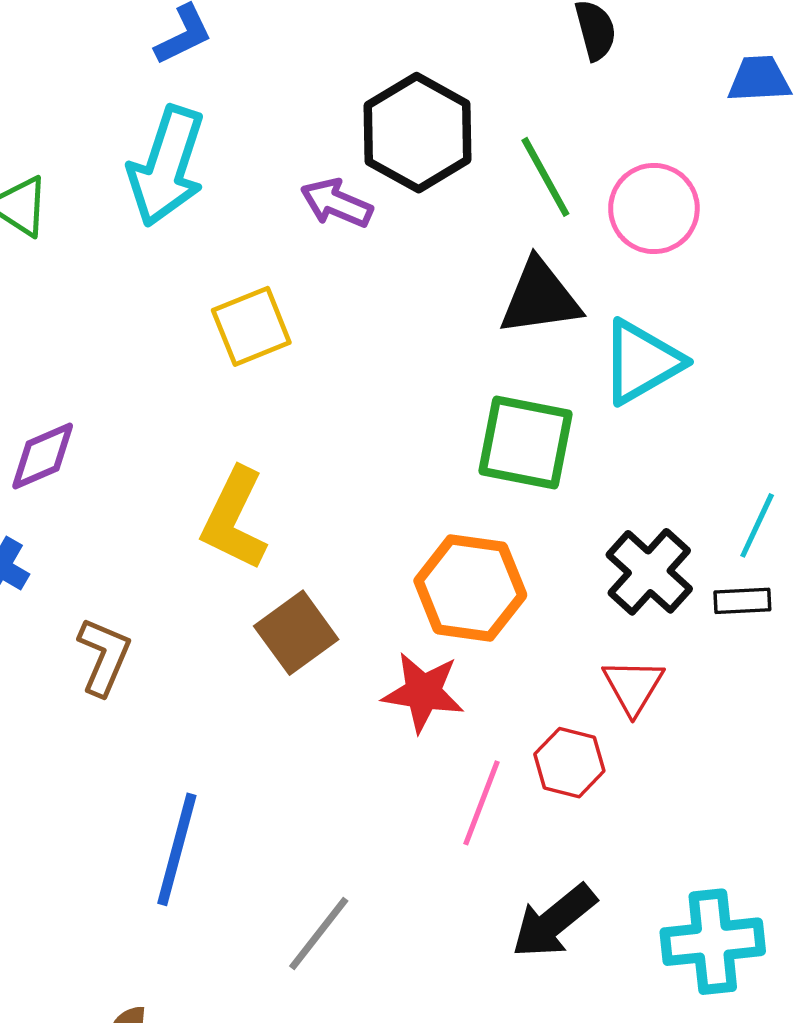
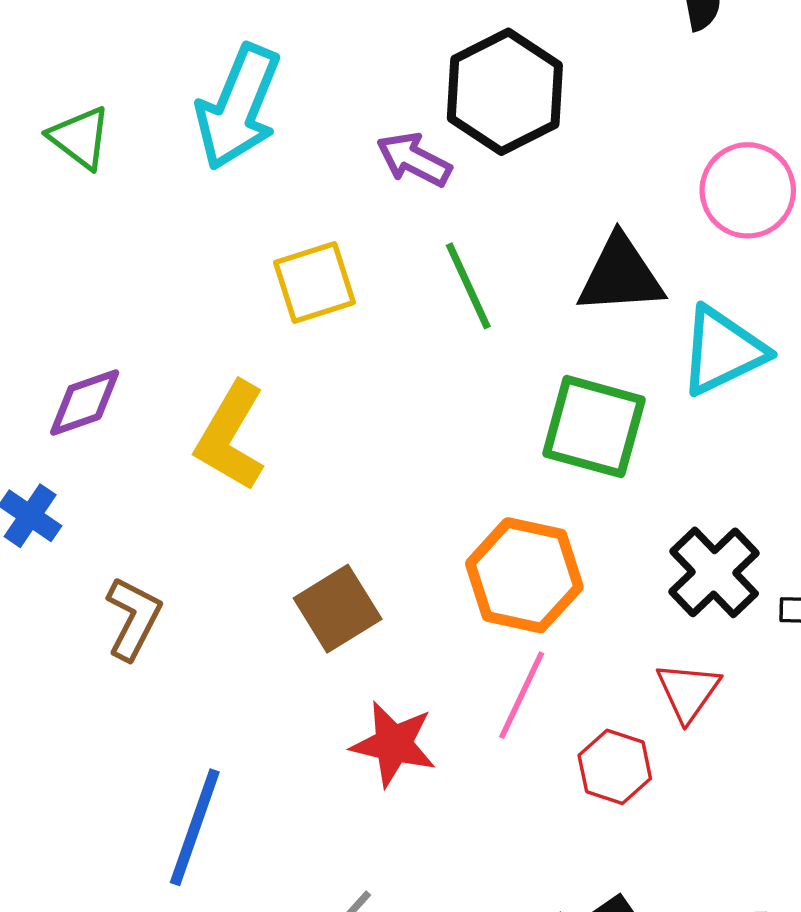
green line: (545, 177) -> (468, 286), moved
yellow L-shape: (234, 519) -> (231, 436), moved
red star: (423, 692) -> (393, 744), moved
pink line: (482, 803) -> (522, 695), moved

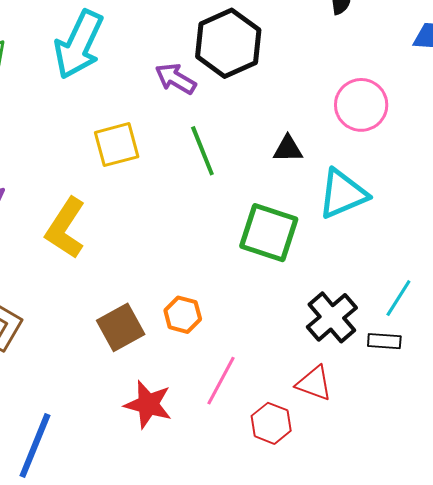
black triangle: (621, 275) -> (288, 149), size x0.6
orange hexagon: (524, 575) -> (183, 315), moved, size x0.6
red triangle: (688, 692) -> (314, 383), turned -48

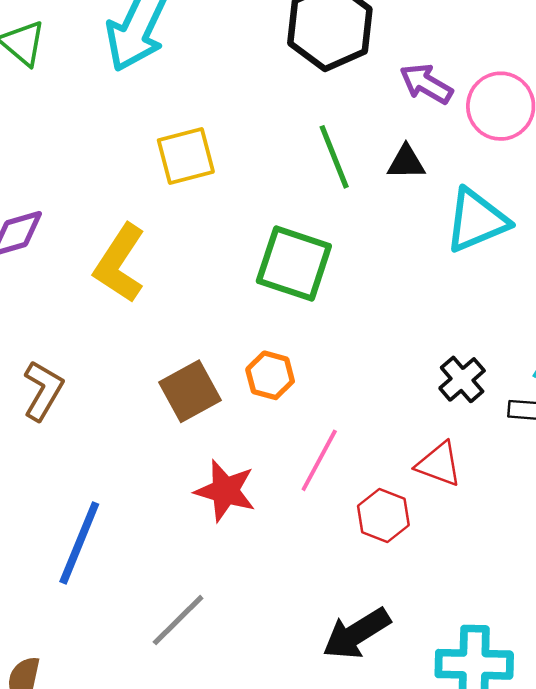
purple arrow: (176, 79) -> (426, 84), moved
green line: (202, 151) -> (334, 157), moved
green square: (269, 233) -> (294, 264), moved
black cross: (332, 317) -> (462, 379), size x0.7

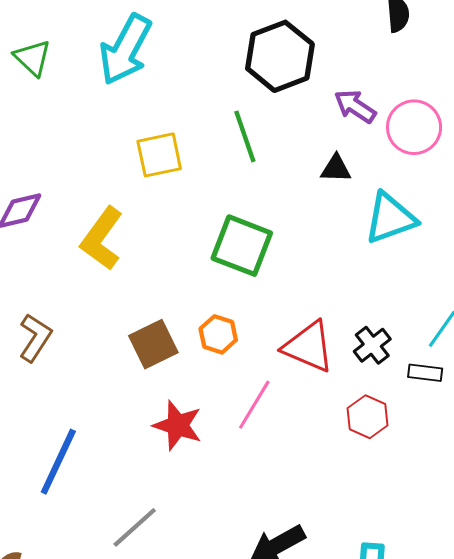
green line: (334, 157) -> (245, 136), moved
red triangle: (439, 464) -> (308, 347), moved, size x1.4
red hexagon: (383, 515) -> (368, 417), moved

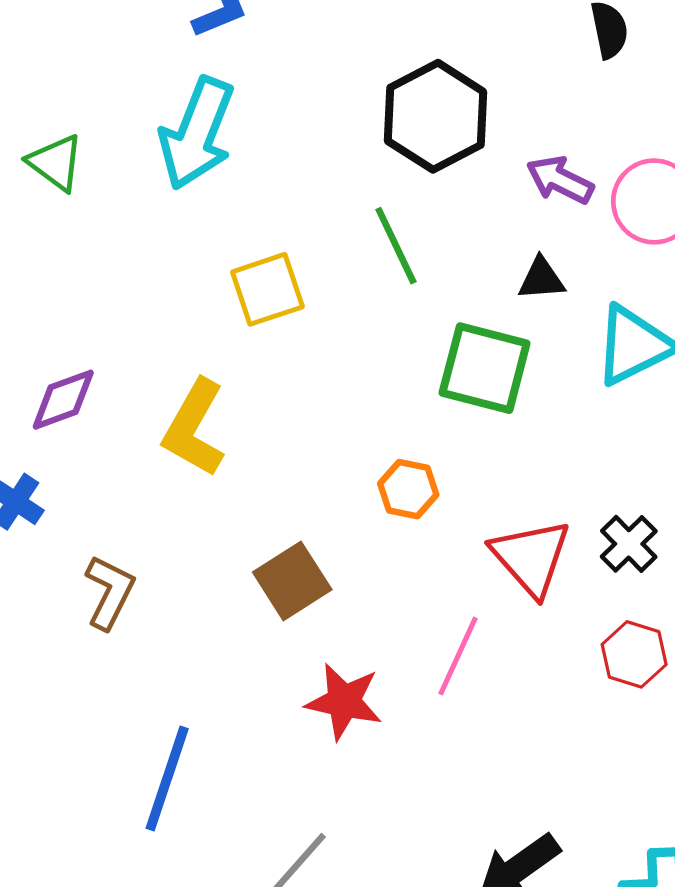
green square: (242, 246) -> (485, 368), moved
orange hexagon: (218, 334) -> (408, 489), moved
red triangle: (308, 347) -> (531, 557), turned 32

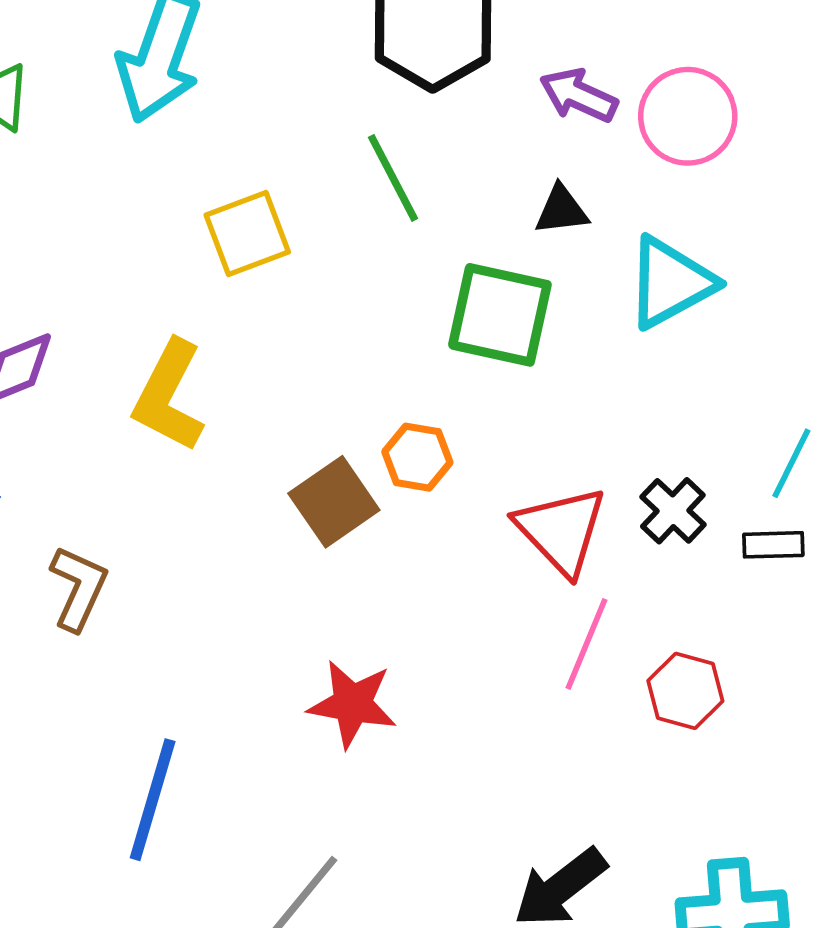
brown square: (292, 581) -> (334, 502), moved
red hexagon: (634, 654) -> (685, 691), moved
pink line: (458, 656) -> (586, 644), moved

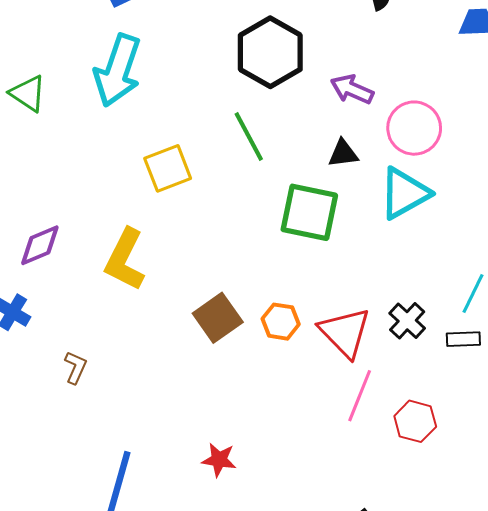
pink circle: (688, 116) -> (414, 128), moved
orange hexagon: (417, 457) -> (281, 322), moved
brown L-shape: (78, 588) -> (76, 367), size x0.7
red star: (352, 704) -> (219, 460), moved, size x0.7

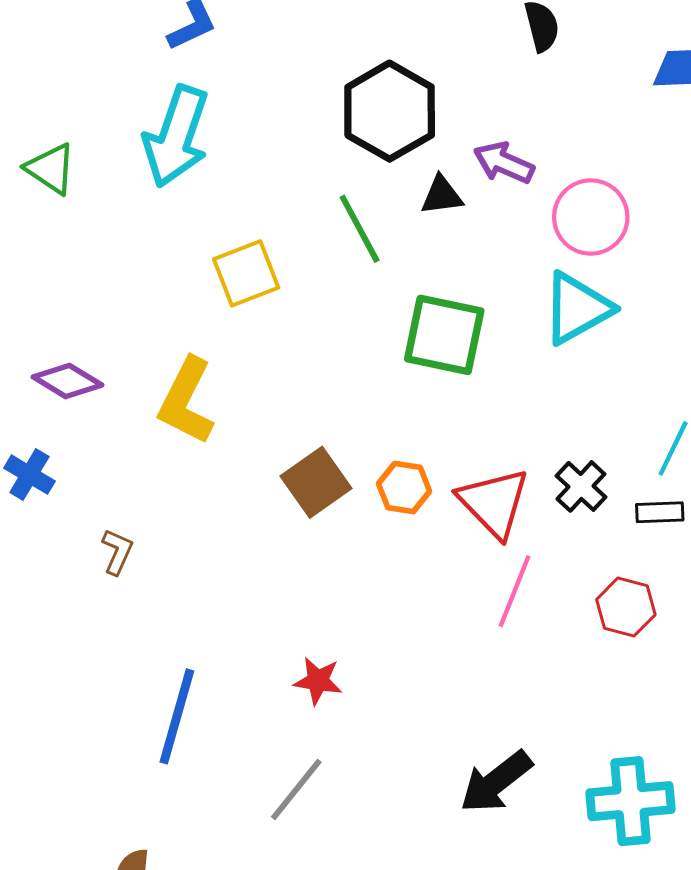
black triangle: (343, 153) -> (442, 195), moved
purple diamond: (40, 245) -> (68, 381), turned 54
red hexagon: (415, 421) -> (626, 607), moved

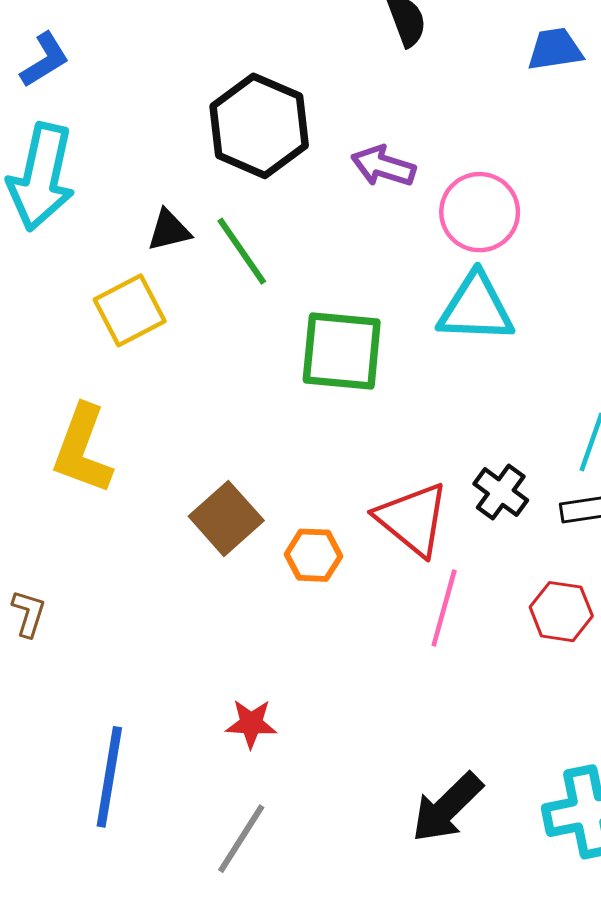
black triangle: (442, 195) -> (169, 230), moved
cyan triangle: (577, 308) -> (476, 308), turned 38
orange hexagon: (404, 488) -> (313, 555), moved

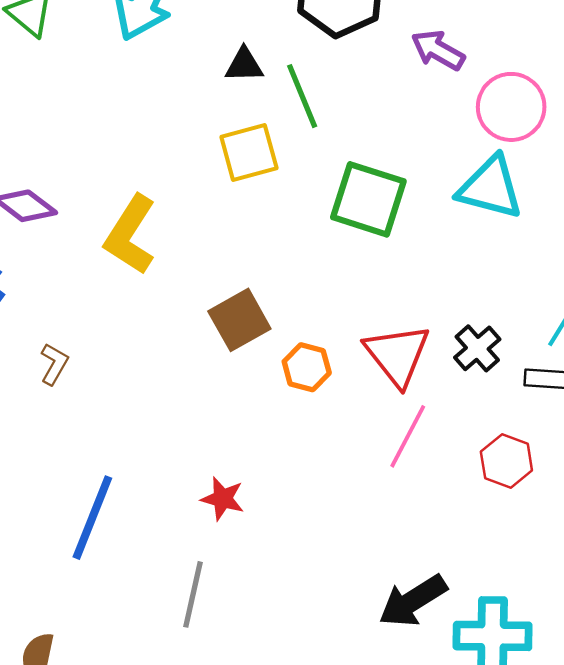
yellow square: (130, 310) -> (249, 153), moved
black arrow: (447, 808) -> (413, 601), moved
gray line: (241, 839) -> (193, 594), turned -32

